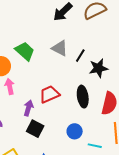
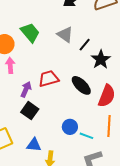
black star: (98, 68) -> (101, 59), turned -30
black ellipse: (83, 97) -> (81, 85), turned -45
blue circle: (75, 131) -> (70, 127), moved

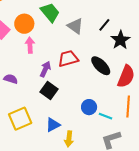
gray triangle: (65, 34) -> (75, 26), moved
blue triangle: (34, 145) -> (53, 125), turned -35

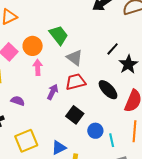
gray triangle: (75, 26) -> (75, 58), moved
black square: (49, 90) -> (75, 115), moved
cyan line: (105, 116) -> (112, 140), turned 56

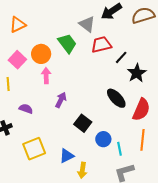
gray triangle: (75, 58) -> (87, 24), moved
red trapezoid: (76, 82) -> (101, 45), moved

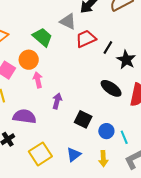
green trapezoid: (67, 43) -> (42, 37), moved
purple semicircle: (26, 109) -> (24, 116), size x1.6
yellow arrow: (82, 170) -> (103, 159), moved

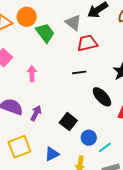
black line: (108, 47) -> (79, 72), moved, turned 40
orange circle: (29, 60) -> (27, 17), moved
purple arrow: (57, 101) -> (36, 113), moved
cyan line: (124, 137) -> (105, 147), turned 64

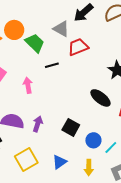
black line: (79, 72) -> (52, 65), moved

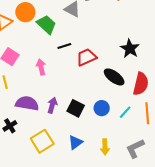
red trapezoid: (78, 47) -> (86, 57), moved
black square: (71, 127) -> (76, 108), moved
blue circle: (93, 140) -> (102, 108), moved
cyan line: (111, 148) -> (125, 112), moved

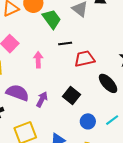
black square: (76, 108) -> (72, 96), moved
blue circle: (102, 108) -> (88, 121), moved

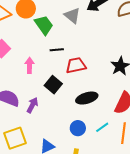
black ellipse: (108, 83) -> (87, 98), moved, turned -65
black square: (72, 96) -> (53, 85), moved

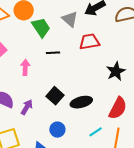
red trapezoid: (76, 65) -> (89, 42), moved
black square: (53, 85) -> (55, 96), moved
blue circle: (78, 128) -> (57, 130), moved

